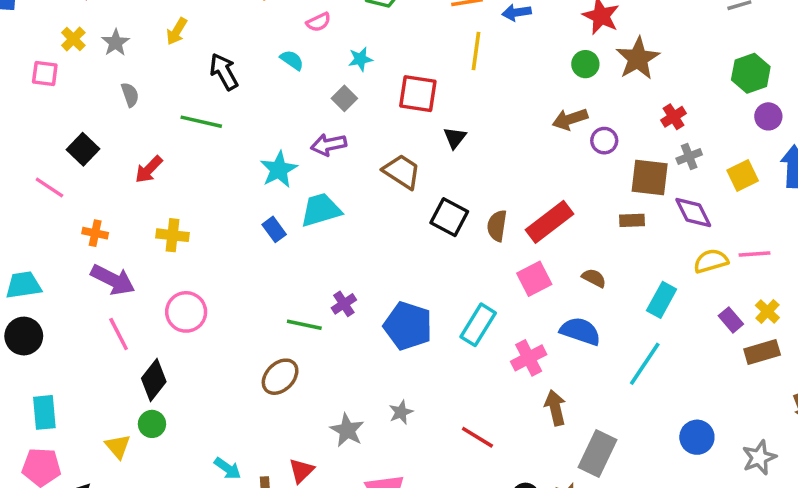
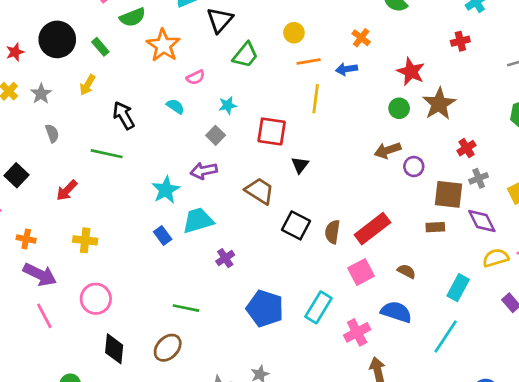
purple cross: (344, 304) -> (225, 258), moved
black diamond: (154, 380) -> (114, 349), moved, turned -32

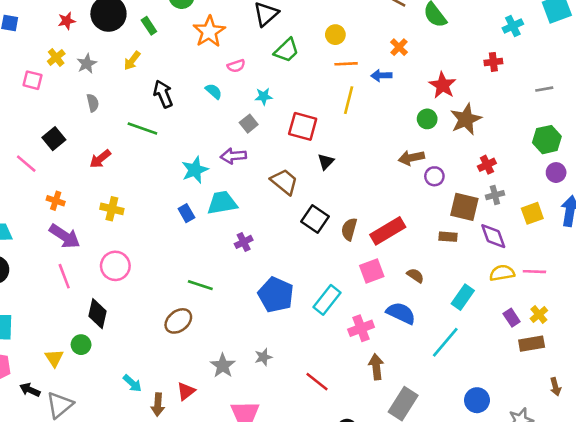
black diamond: (114, 349) -> (98, 314), moved

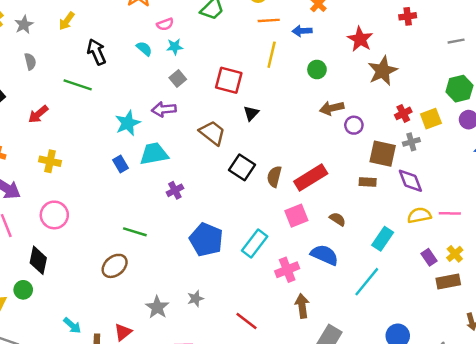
cyan star: (264, 96) -> (175, 47), moved
green circle: (427, 119) -> (317, 70), moved
yellow square: (532, 213) -> (431, 119), moved

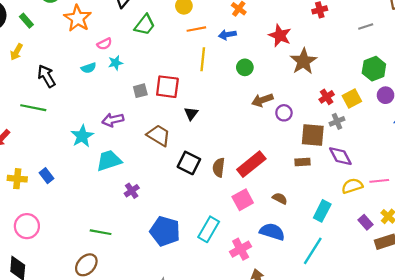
cyan semicircle: (144, 49) -> (89, 68), turned 128
gray square: (178, 79) -> (140, 91), moved, turned 32
blue rectangle: (120, 164) -> (47, 176), moved

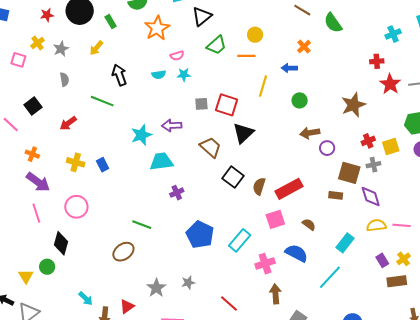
orange line: (196, 29) -> (246, 56), moved
red star: (280, 36) -> (390, 84), moved
black triangle: (191, 114) -> (243, 133), size x1.6

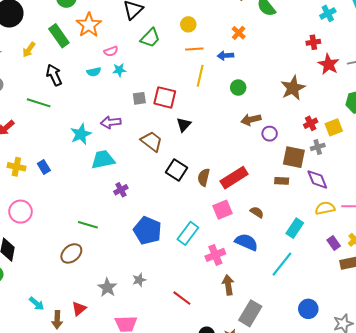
green rectangle: (111, 22) -> (59, 36), moved, size x1.6
orange line: (246, 56) -> (194, 49), moved
black triangle: (243, 133) -> (184, 125), size x0.7

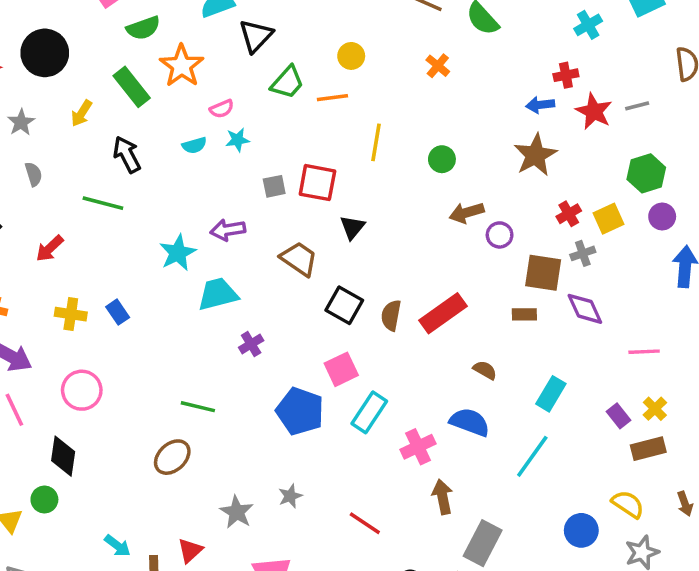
orange line: (194, 49) -> (332, 98), moved
blue arrow: (225, 56) -> (540, 105), moved
yellow semicircle: (325, 208) -> (628, 504), moved, turned 48
pink square: (222, 210) -> (341, 369), moved

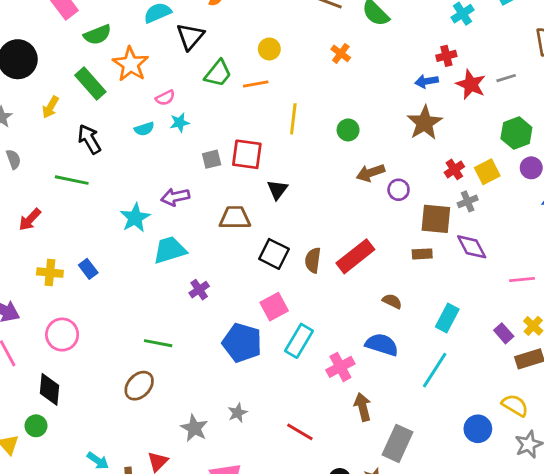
brown trapezoid: (299, 259) -> (235, 218), turned -32

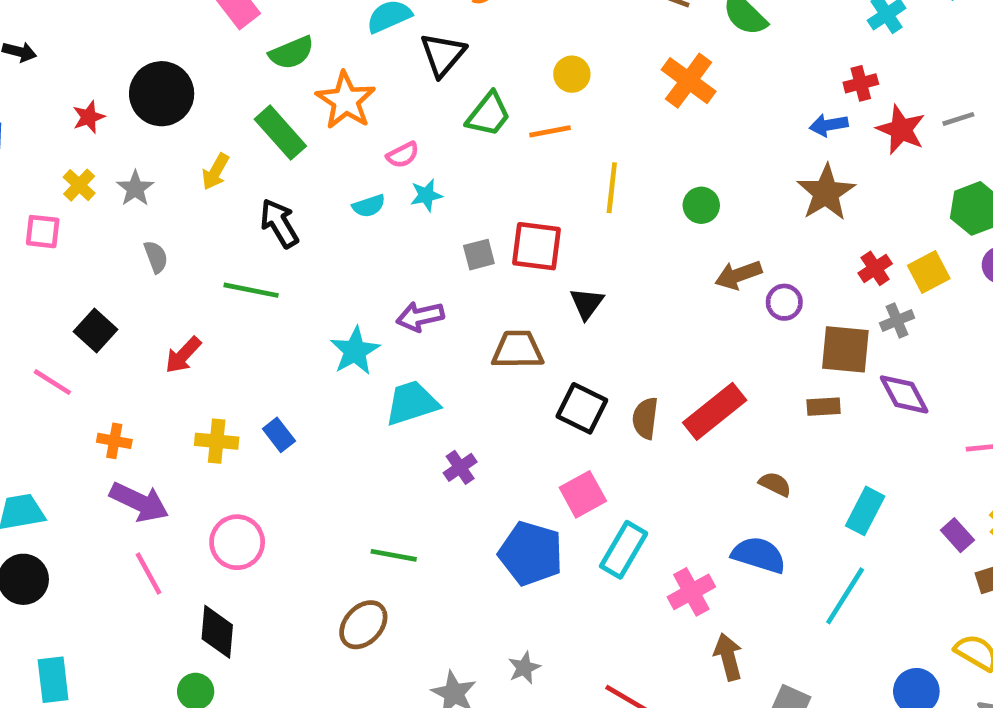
orange cross: (341, 53) -> (689, 81), size x1.6

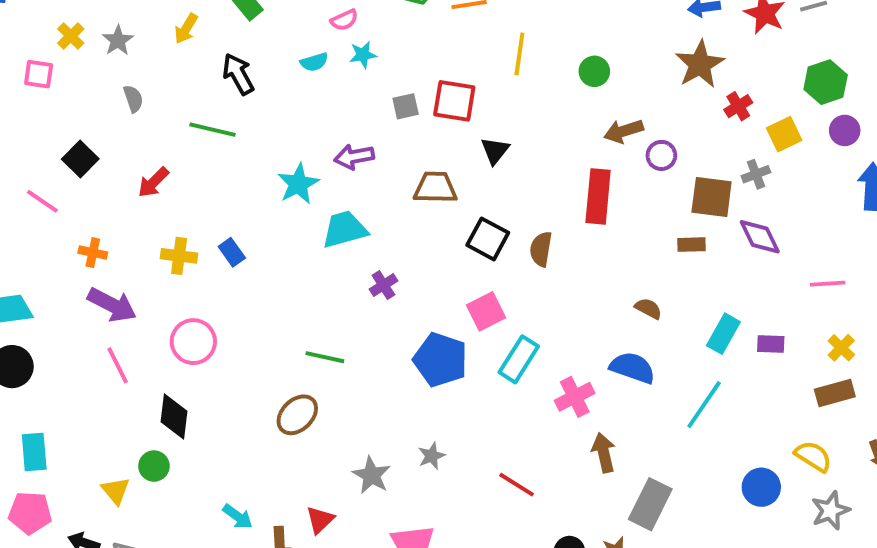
red cross: (875, 268) -> (738, 106), moved
red rectangle: (715, 411) -> (598, 196), moved, turned -48
purple rectangle: (957, 535) -> (771, 344), moved, turned -48

